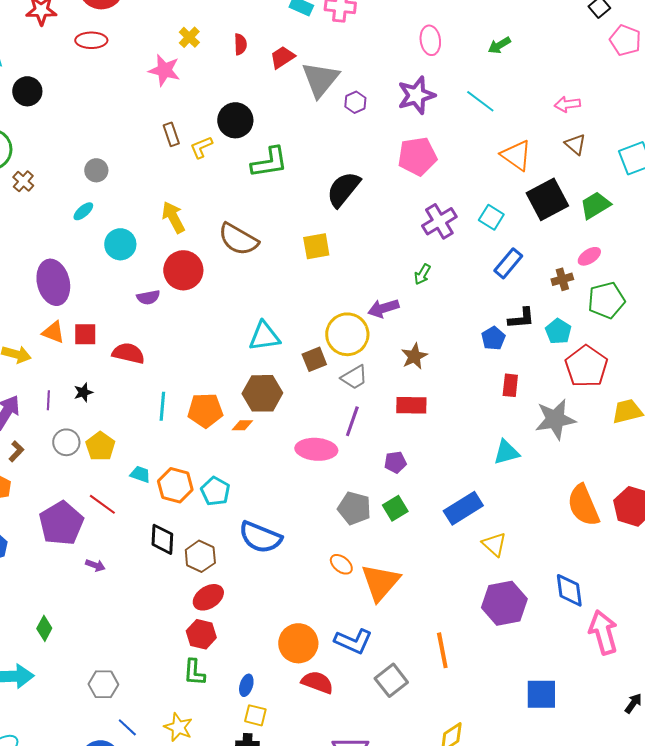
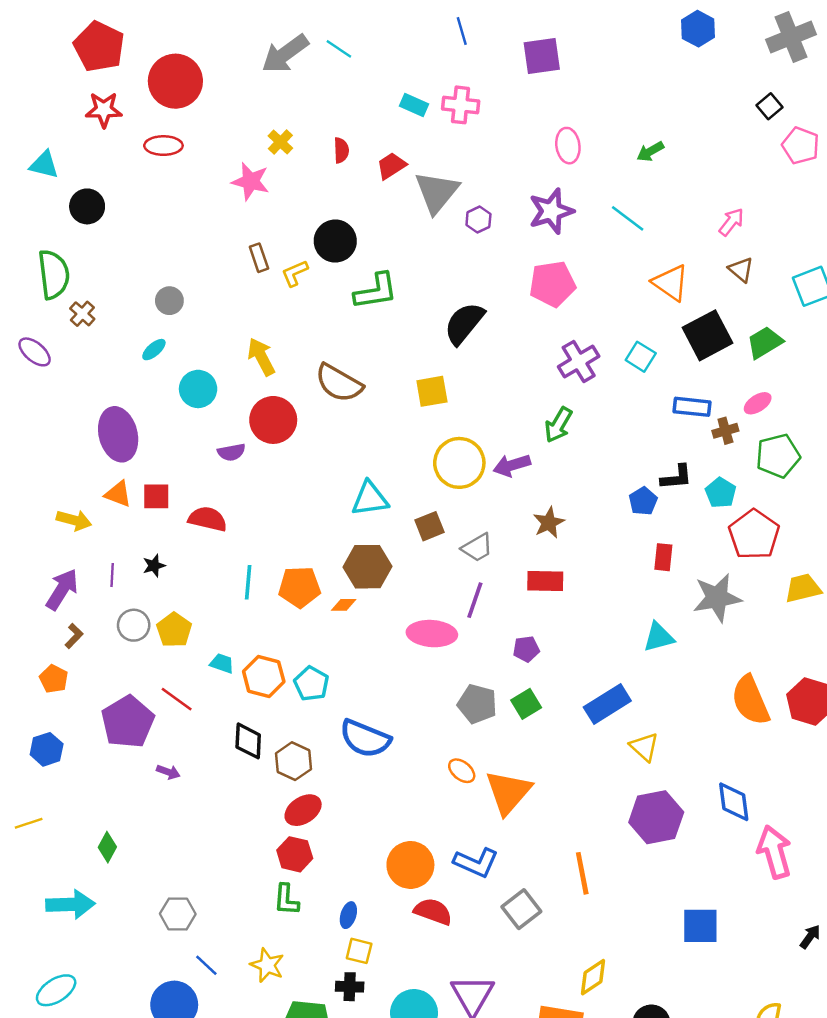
pink arrow: (567, 104) -> (731, 222), turned 135
blue rectangle: (508, 263) -> (692, 407), moved, turned 56
green arrow: (422, 274) -> (558, 425), size x1.4
yellow circle: (347, 334) -> (459, 463), moved

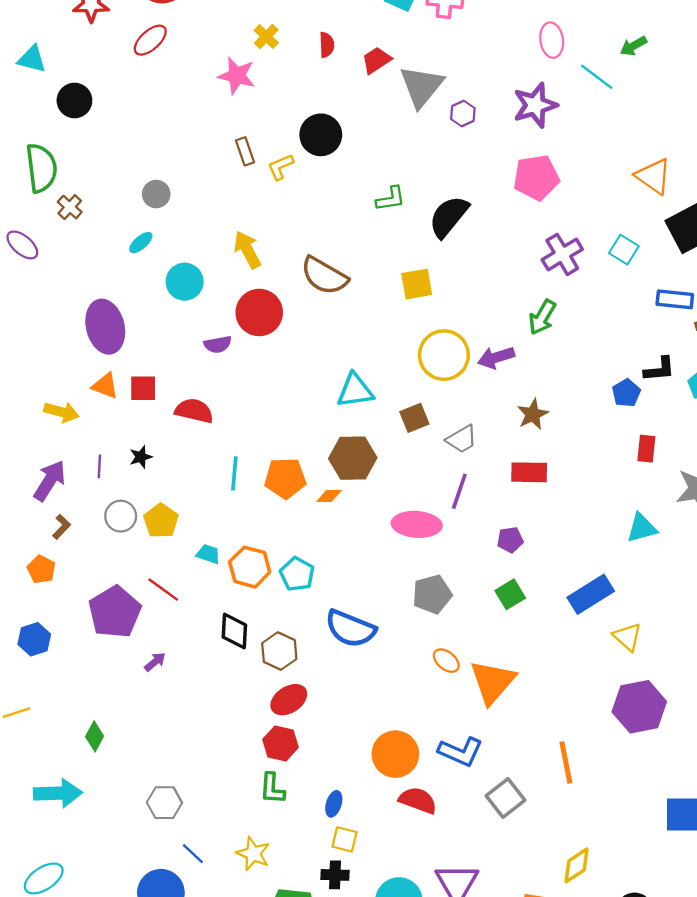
red ellipse: (163, 146) -> (150, 40), turned -42
cyan line: (628, 218) -> (597, 77), moved
green L-shape: (376, 291) -> (391, 199), moved, size x0.7
gray pentagon: (477, 704) -> (432, 594), moved, turned -30
purple arrow: (168, 772) -> (155, 662), turned -60

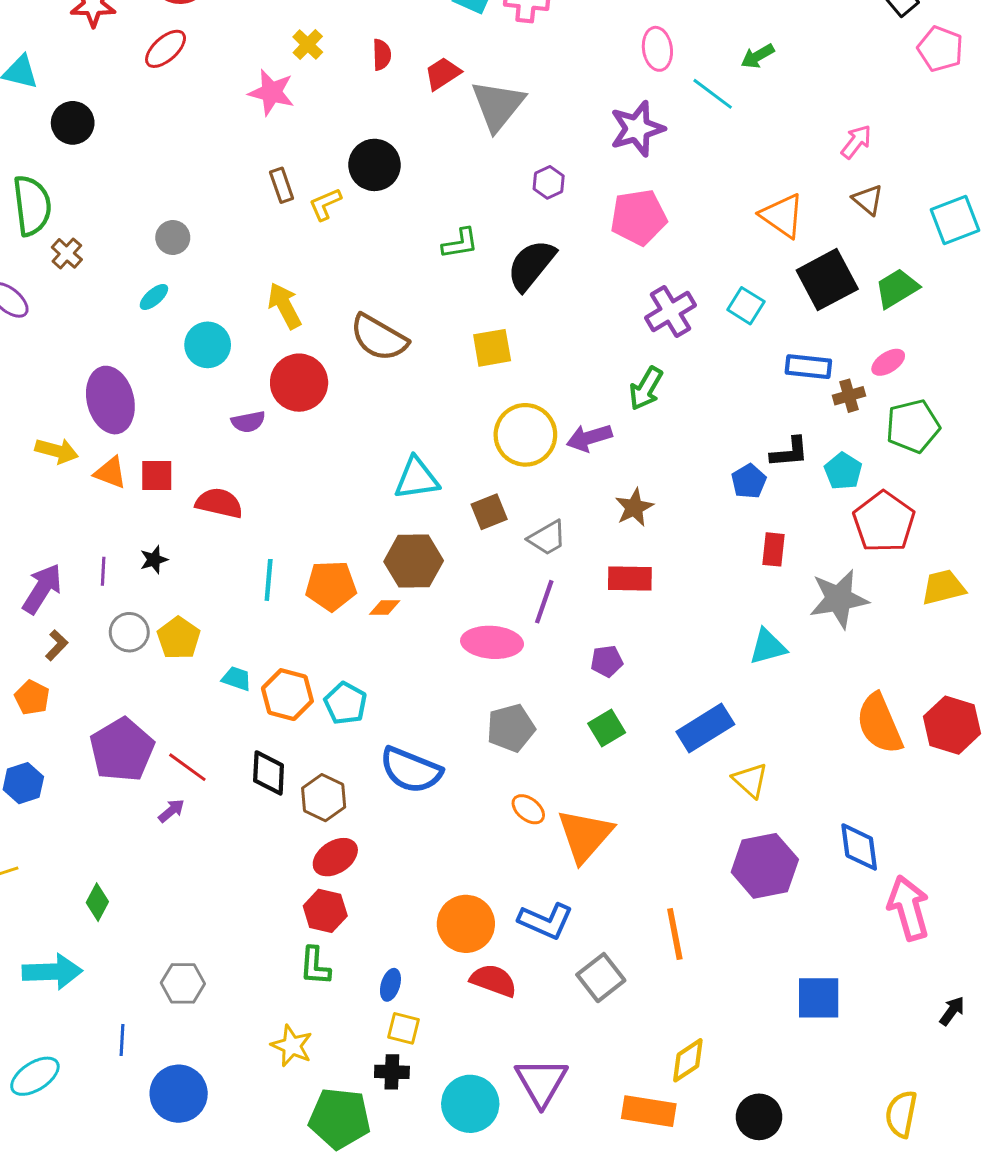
purple hexagon: (463, 114) -> (549, 182), moved
yellow arrow: (61, 412) -> (57, 451), moved
red line: (163, 590) -> (187, 767), moved
blue line: (193, 854) -> (122, 1040), moved, turned 50

